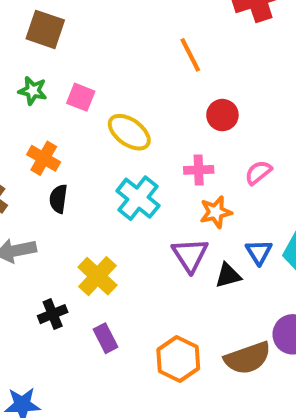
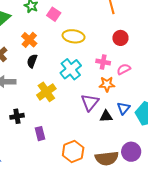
yellow ellipse: (129, 132) -> (74, 36), turned -40
pink semicircle: (258, 173) -> (124, 69), moved
yellow cross: (97, 276) -> (46, 92), moved

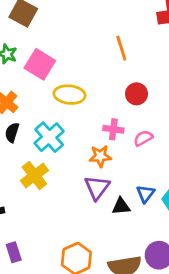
pink square: (54, 14) -> (40, 64), size x1.5
cyan cross: (71, 69) -> (49, 137), moved
orange star: (107, 84) -> (100, 156), moved
purple rectangle: (40, 134) -> (14, 252), moved

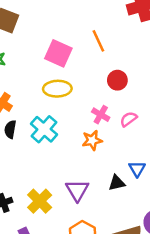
pink square: (40, 64) -> (58, 53), moved
pink cross: (113, 129) -> (101, 115), turned 30
yellow cross: (34, 175) -> (40, 201), moved
purple triangle: (97, 188) -> (77, 190), moved

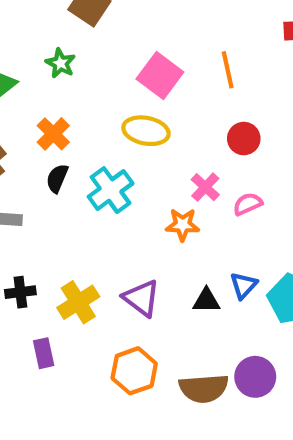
purple triangle: (77, 190) -> (142, 298), turned -35

